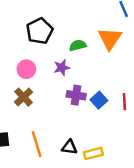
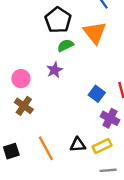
black pentagon: (40, 31) -> (58, 20), moved
purple cross: (76, 95) -> (110, 118), moved, turned 30

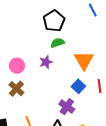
orange triangle: (95, 33) -> (84, 60), moved
purple cross: (110, 118) -> (67, 107), moved

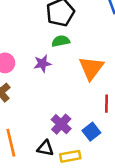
blue square: (78, 86) -> (91, 132), moved

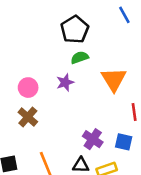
blue square: (91, 132) -> (124, 142), turned -30

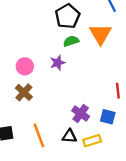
orange triangle: (114, 79) -> (100, 34), moved

